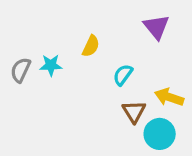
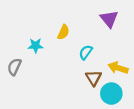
gray semicircle: (21, 70) -> (14, 67), moved

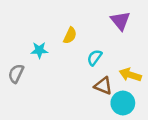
brown triangle: (94, 78) -> (103, 86), turned -36

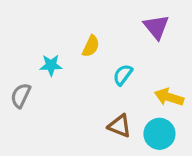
brown triangle: (103, 86) -> (120, 126), moved

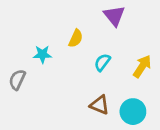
purple triangle: (156, 27) -> (114, 16), moved
yellow arrow: (169, 97) -> (142, 66), moved, turned 105

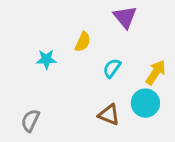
gray semicircle: (17, 80) -> (30, 121), moved
cyan circle: (133, 112) -> (145, 103), moved

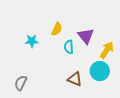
purple triangle: (125, 17) -> (86, 36), moved
cyan semicircle: (112, 68) -> (69, 47), moved, turned -40

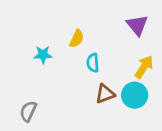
purple triangle: (86, 36) -> (137, 25), moved
brown triangle: (75, 79) -> (105, 94), moved, turned -42

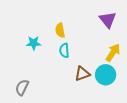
yellow semicircle: (77, 39) -> (60, 30), turned 144
cyan semicircle: (93, 63) -> (64, 50), moved

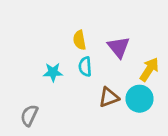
purple triangle: (108, 20) -> (119, 47), moved
cyan star: (34, 43) -> (53, 72), moved

